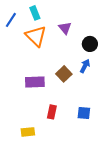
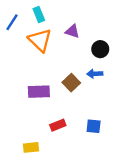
purple triangle: (65, 28) -> (72, 31), turned -32
blue arrow: (85, 66) -> (95, 74), turned -120
red rectangle: (52, 112) -> (58, 125), turned 56

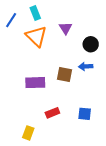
purple triangle: (72, 31) -> (65, 28), turned 40
brown square: (71, 83) -> (64, 74), turned -35
yellow rectangle: (31, 147) -> (28, 133), turned -64

